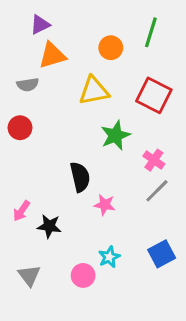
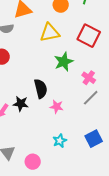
black star: (49, 226) -> (21, 104), moved
pink circle: (83, 275) -> (33, 162), moved

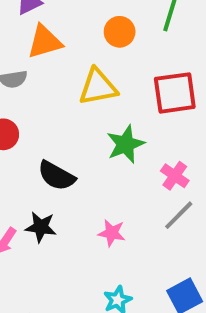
red square: (89, 36) -> (175, 93), turned -35
black semicircle: (41, 89) -> (56, 176), moved, turned 132

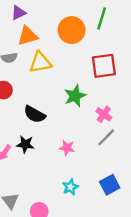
orange circle: (120, 32) -> (72, 30), size x1.5
yellow triangle: (98, 87) -> (40, 62), moved

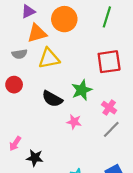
orange circle: (72, 30) -> (64, 19), moved
black semicircle: (35, 114) -> (52, 99), moved
black star: (25, 144) -> (35, 158), moved
pink star: (67, 148) -> (74, 122), moved

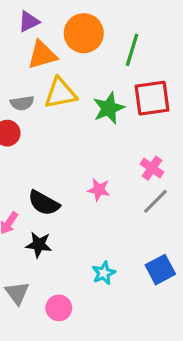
green line: (107, 17) -> (132, 50), moved
gray semicircle: (20, 54) -> (22, 103), moved
green star: (82, 90) -> (109, 108), moved
black semicircle: (52, 99) -> (44, 203), moved

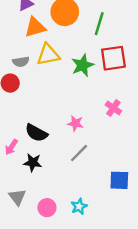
gray line: (155, 201) -> (79, 153), moved
blue square: (160, 270) -> (119, 180), turned 30
cyan star: (104, 273) -> (79, 206), moved

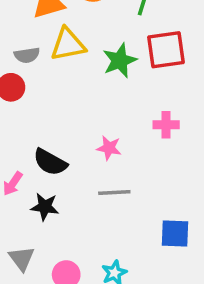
pink cross: (113, 108) -> (166, 125), turned -35
gray line: (79, 153) -> (114, 193), turned 42

